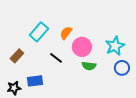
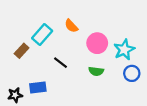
orange semicircle: (66, 33) -> (71, 26), moved, turned -80
pink circle: (82, 47) -> (97, 43), moved
brown rectangle: (17, 56) -> (22, 51), moved

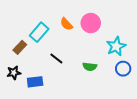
pink circle: (97, 43) -> (91, 23), moved
black star: (15, 95) -> (14, 73), moved

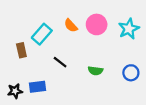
cyan star: (116, 46) -> (129, 29), moved
brown rectangle: (20, 47) -> (21, 50), turned -56
black star: (14, 73) -> (15, 91), moved

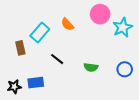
pink circle: (97, 24) -> (100, 14), moved

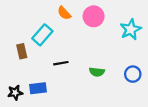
pink circle: (100, 14) -> (94, 16), moved
orange semicircle: (67, 24) -> (64, 13), moved
black line: (57, 59) -> (61, 63), turned -48

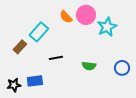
orange semicircle: (64, 13) -> (66, 17), moved
cyan star: (131, 29) -> (107, 27), moved
brown rectangle: (22, 51) -> (20, 47), turned 56

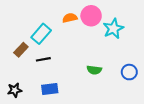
orange semicircle: (66, 17) -> (70, 18), turned 120
black line: (56, 58) -> (43, 59), moved
blue rectangle: (35, 81) -> (50, 89), moved

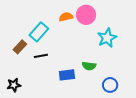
cyan star: (113, 29) -> (107, 38), moved
blue circle: (129, 72) -> (110, 85), moved
blue rectangle: (50, 89) -> (67, 75), moved

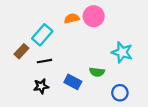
cyan star: (107, 38) -> (122, 52), moved, turned -30
blue rectangle: (67, 75) -> (73, 82), turned 35
black star: (14, 85) -> (41, 86), moved

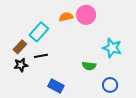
blue rectangle: (73, 82) -> (56, 86), moved
black star: (41, 86) -> (21, 65), moved

